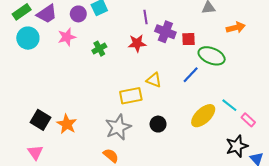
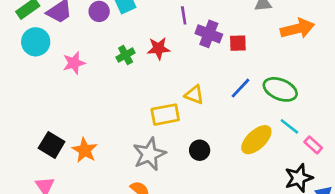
orange arrow: (236, 28) -> (297, 29), size x1.4
pink star: (67, 37) -> (74, 63), moved
red star: (137, 43) -> (159, 48), moved
green ellipse: (212, 56) -> (280, 89), moved

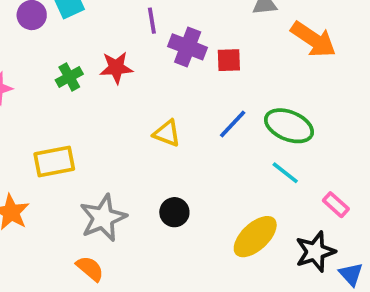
orange arrow: (297, 29) -> (313, 39), turned 48
yellow rectangle: (165, 115) -> (54, 161), moved
cyan line: (289, 126) -> (285, 173), moved
yellow ellipse: (256, 140) -> (255, 237), moved

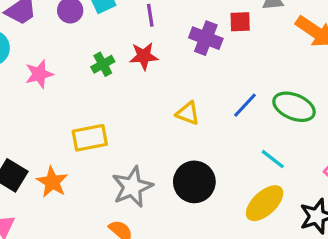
purple line: (152, 21) -> (150, 15), moved
red square: (229, 60) -> (240, 22), moved
cyan line: (285, 173) -> (273, 159), moved
black circle: (174, 212) -> (194, 182), size x1.6

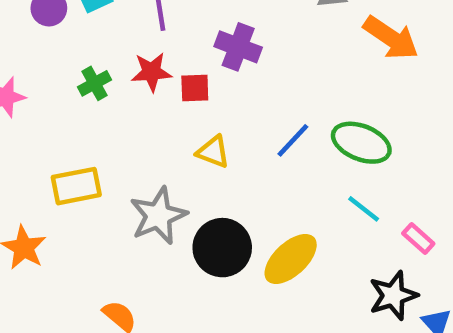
red square: (240, 22) -> (195, 88), moved
cyan line: (273, 159) -> (364, 209), moved
gray star: (132, 187) -> (158, 216), moved
yellow ellipse: (265, 203) -> (291, 259), moved

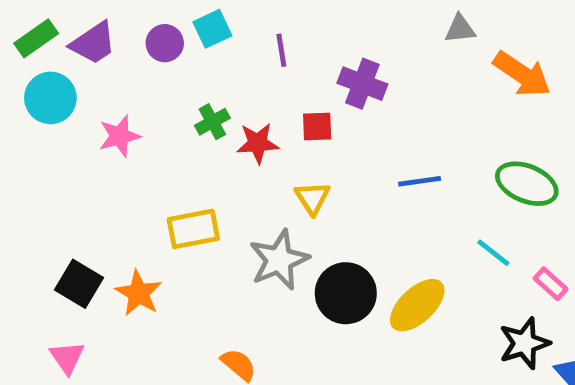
red star: (151, 72) -> (258, 143), moved
blue line: (293, 140) -> (420, 181), turned 39
green ellipse: (361, 143) -> (527, 184), moved
yellow triangle: (213, 152) -> (312, 198), moved, turned 36

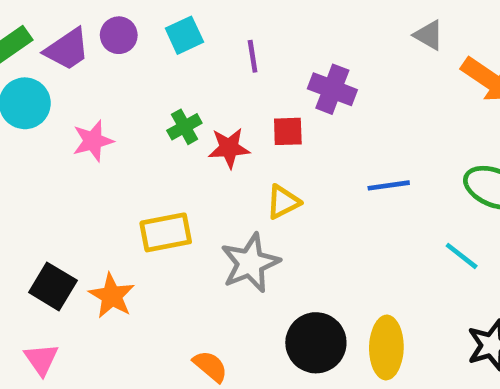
gray triangle: (460, 29) -> (429, 35), turned 36
purple circle: (165, 43) -> (119, 35), moved
yellow triangle: (312, 198) -> (283, 202), turned 36
black circle: (346, 293) -> (316, 343), moved
yellow ellipse: (417, 305) -> (386, 347), moved, turned -46

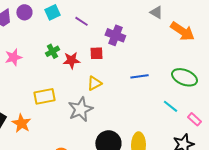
purple line: (253, 56) -> (81, 21), turned -48

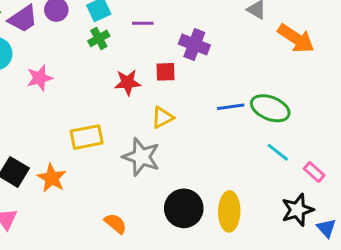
purple line: (81, 21) -> (143, 23), turned -32
green cross: (52, 51) -> (99, 38), moved
green ellipse: (184, 77) -> (270, 108), moved
gray star: (80, 109) -> (141, 157), turned -30

